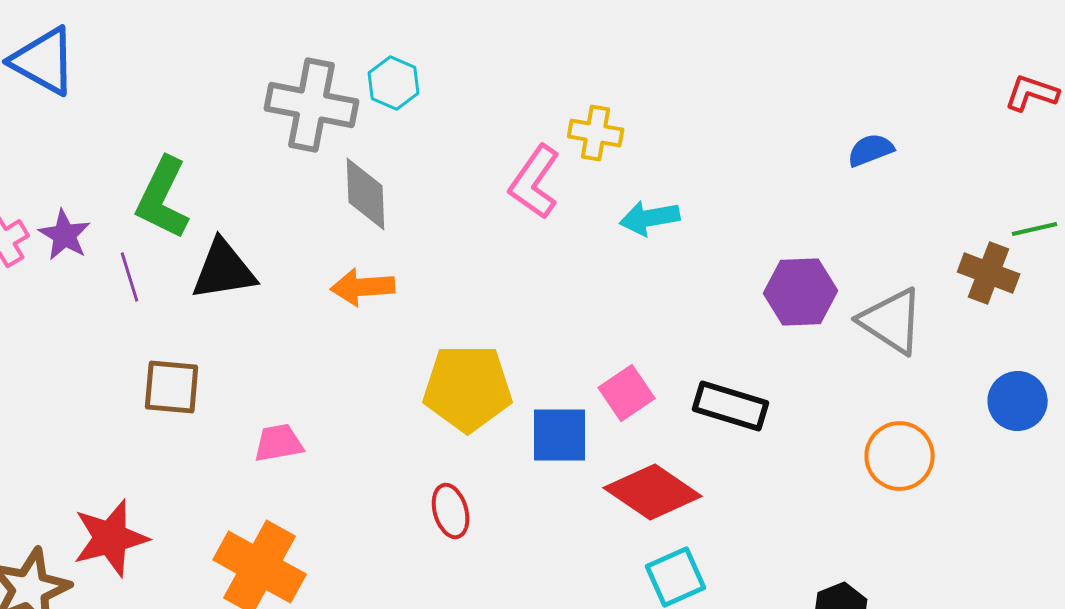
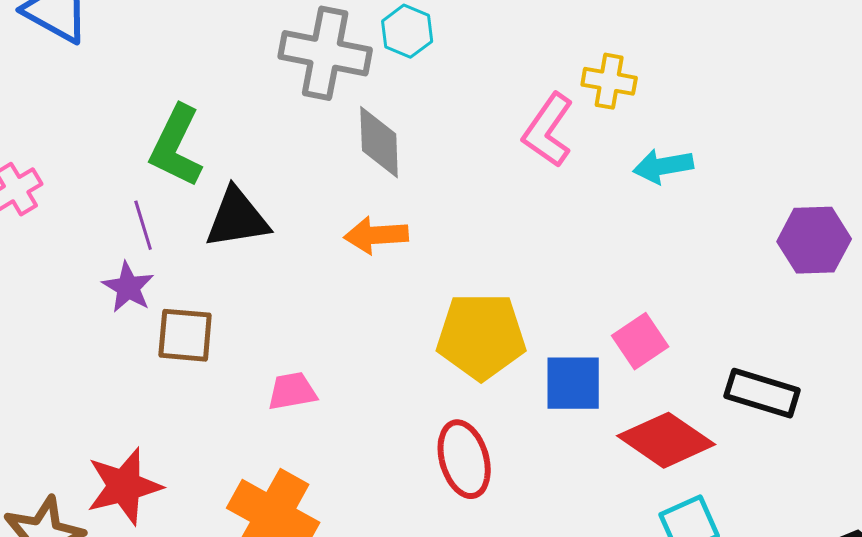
purple star: (65, 235) -> (128, 287), moved
black rectangle: (731, 406) -> (762, 393), moved
red ellipse: (451, 511) -> (464, 459), size x1.4

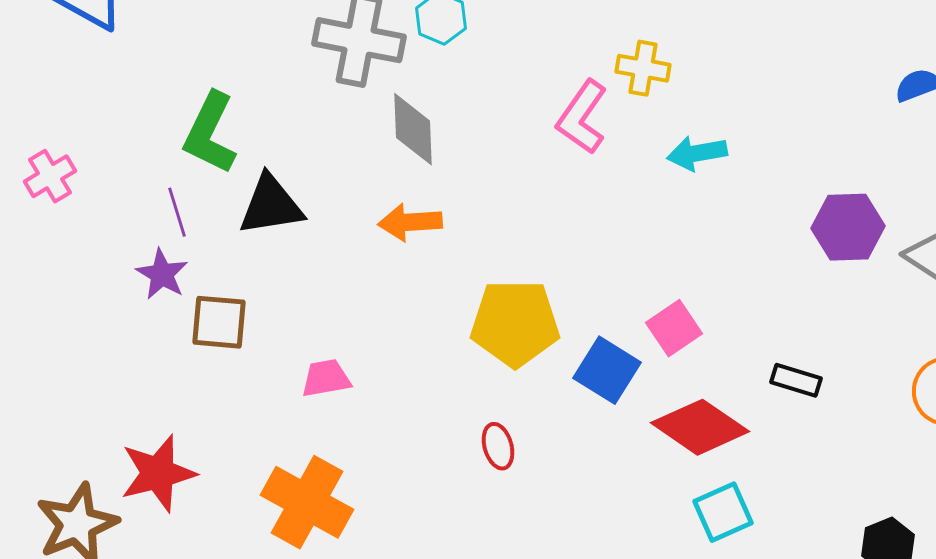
blue square: (573, 383) -> (607, 370), turned 32
black rectangle: (762, 393) -> (796, 380), size x0.7
red ellipse: (464, 459) -> (498, 446), size x0.6

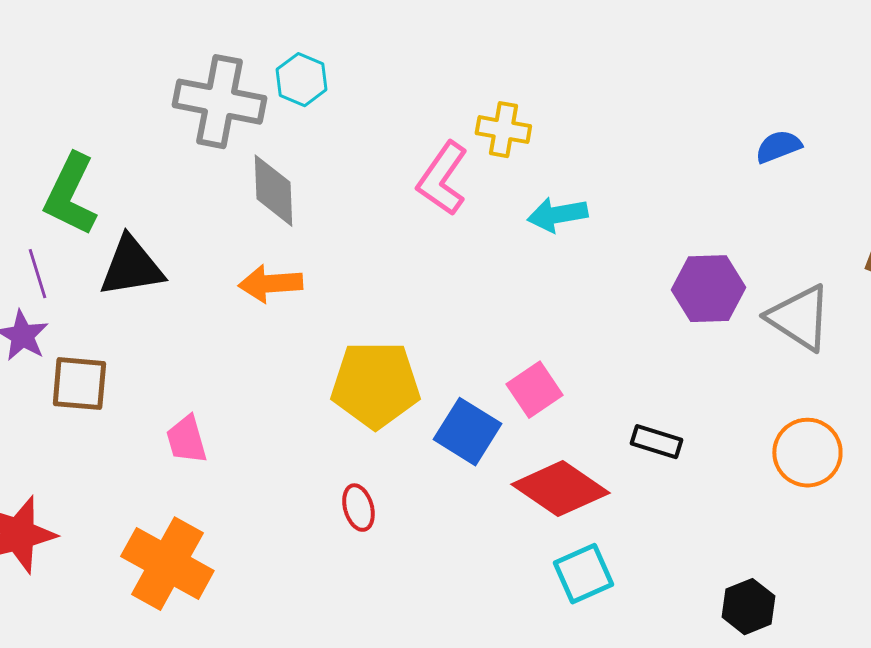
pink trapezoid: (326, 378) -> (186, 440), turned -96

